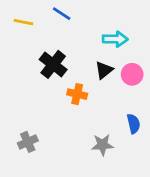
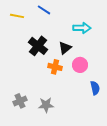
black triangle: (104, 70) -> (65, 48), moved
pink circle: (132, 74) -> (80, 65), moved
gray star: (102, 145) -> (46, 105), moved

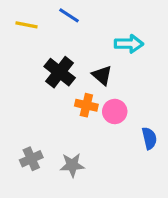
black triangle: (65, 48) -> (102, 75), turned -40
pink circle: (80, 65) -> (115, 111), moved

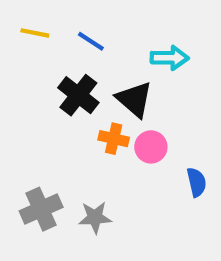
blue line: (69, 15) -> (91, 41), moved
black triangle: (102, 75) -> (134, 99), size x1.4
gray cross: (31, 159) -> (41, 209), size x1.4

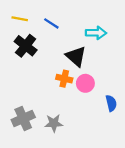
black cross: (78, 95) -> (26, 46), moved

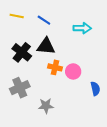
black cross: (26, 46) -> (22, 52), moved
black triangle: (76, 56) -> (46, 46), moved, turned -36
gray cross: (23, 119) -> (20, 88), moved

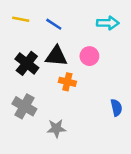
cyan arrow: (82, 28) -> (108, 23), moved
pink circle: (73, 71) -> (89, 56), moved
gray cross: (20, 88) -> (24, 106), turned -36

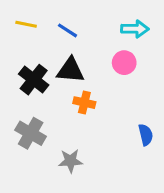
pink circle: (89, 56) -> (124, 63), moved

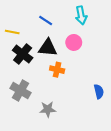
yellow line: (26, 24) -> (12, 32), moved
cyan arrow: (135, 29) -> (81, 15), moved, turned 78
pink circle: (124, 63) -> (74, 42), moved

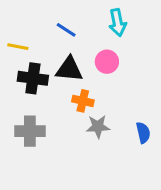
black cross: (23, 54) -> (33, 78), turned -30
gray cross: (21, 90) -> (30, 131), turned -30
gray star: (48, 109) -> (98, 127), moved

